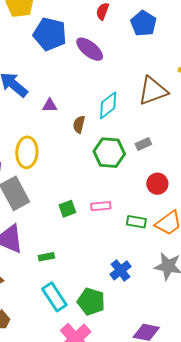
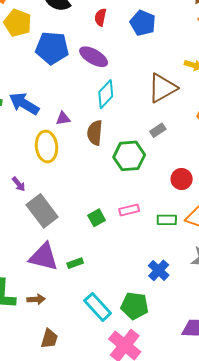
cyan diamond: (108, 105) -> (106, 94), moved
brown semicircle: (79, 124) -> (95, 133), size x1.4
gray rectangle: (143, 144) -> (158, 130), moved
yellow ellipse: (27, 152) -> (47, 146), moved
green rectangle: (46, 257) -> (75, 263), moved

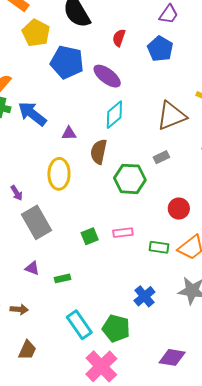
yellow ellipse: (47, 146) -> (59, 174), moved
purple triangle: (44, 257) -> (32, 268), size x0.5

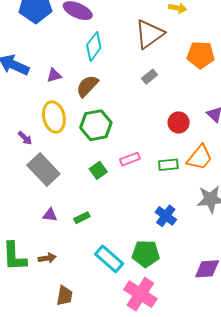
brown semicircle: (99, 152) -> (87, 86), turned 45
green hexagon: (130, 179) -> (96, 125), moved
purple arrow: (17, 193) -> (25, 138), moved

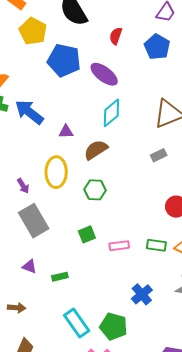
green hexagon: (96, 125) -> (95, 190), size x0.7
pink rectangle: (130, 159) -> (119, 246), moved

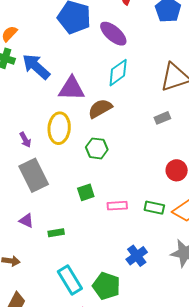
purple triangle: (66, 132) -> (72, 89), size x1.8

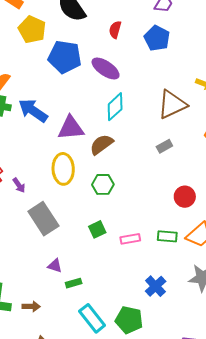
purple arrow: (25, 140) -> (19, 185), moved
purple triangle: (26, 221) -> (55, 266), moved
green rectangle: (56, 233) -> (74, 283), moved

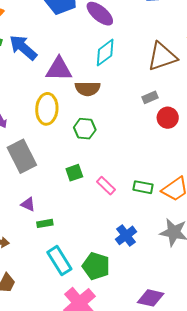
brown semicircle: (101, 144) -> (88, 89), turned -150
red circle: (185, 197) -> (168, 118), moved
pink rectangle: (130, 239) -> (106, 186), turned 48

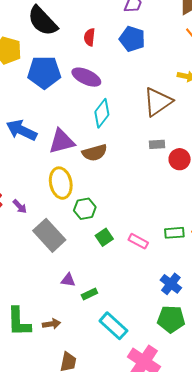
gray rectangle: (150, 97) -> (157, 144), turned 35
green hexagon: (85, 129) -> (85, 209), moved
green pentagon: (96, 266) -> (171, 319), moved

